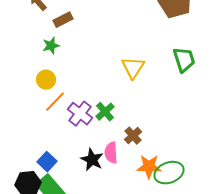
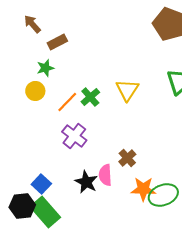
yellow circle: (46, 80) -> (35, 91), moved
orange line: (55, 102) -> (67, 102), moved
green cross: (105, 112) -> (90, 97), moved

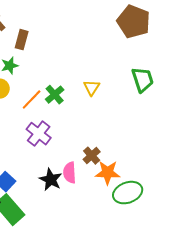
brown rectangle: (57, 42) -> (22, 40), turned -48
yellow triangle: (127, 90) -> (92, 88), size x0.7
orange star: (143, 189) -> (108, 173), moved

